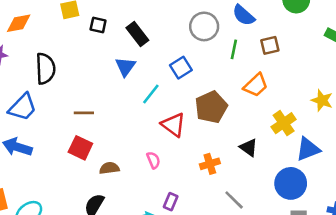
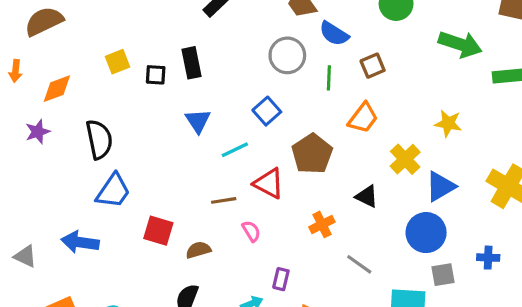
black rectangle: (137, 34) -> (192, 63), moved, turned 35
cyan line: (151, 94) -> (235, 150), turned 35
blue trapezoid: (23, 107) -> (113, 191), moved
brown line: (84, 113) -> (224, 200), moved

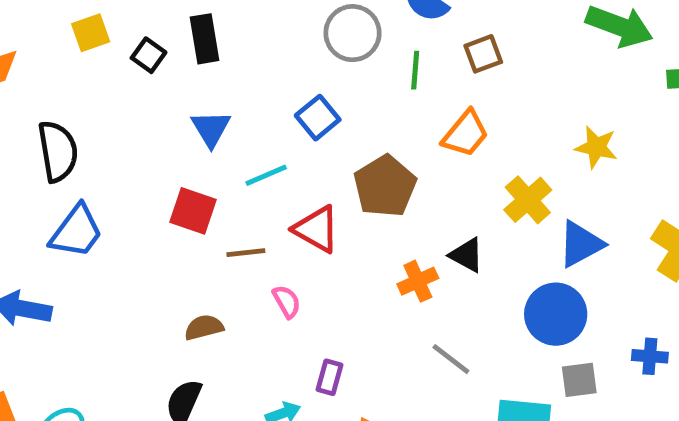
black square: (156, 75) -> (149, 55), turned 30
orange cross: (322, 224) -> (418, 281), moved
red square: (158, 231) -> (193, 211), moved

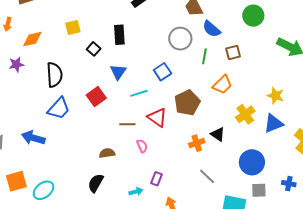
black square: (149, 55) -> (94, 49), moved
red square: (193, 211) -> (96, 97), moved, turned 30
blue triangle: (581, 244) -> (273, 123), moved

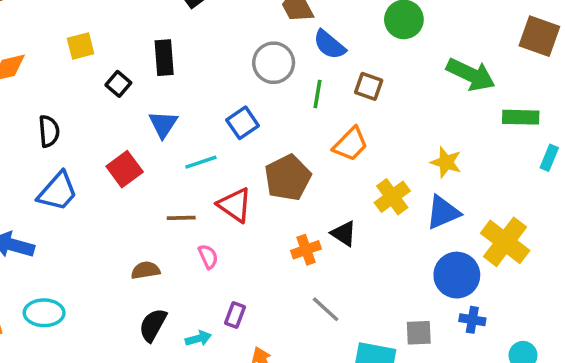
brown square: (233, 53) -> (369, 86), turned 35
black semicircle: (54, 75) -> (49, 131), size x0.7
blue circle: (252, 162) -> (457, 275), moved
black semicircle: (96, 183) -> (153, 325), moved
cyan ellipse: (44, 190) -> (44, 313), moved, turned 40

